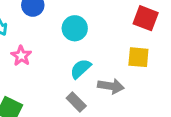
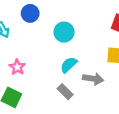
pink star: (21, 56) -> (17, 67), moved

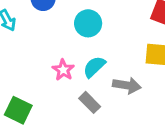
pink star: (17, 67) -> (63, 70), moved

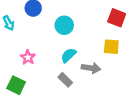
pink star: (63, 70) -> (28, 57), moved

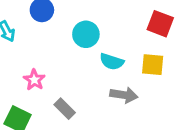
cyan semicircle: (69, 55) -> (112, 62), moved, turned -119
gray rectangle: (65, 80) -> (65, 109), moved

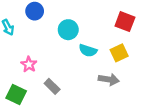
yellow square: (153, 65) -> (119, 53), turned -30
gray arrow: (124, 95) -> (109, 79), moved

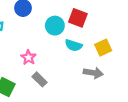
red square: (125, 22) -> (78, 18), moved
pink star: (29, 64) -> (28, 57), moved

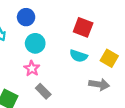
cyan circle: (55, 26) -> (35, 43), moved
yellow square: (103, 48) -> (109, 58), turned -35

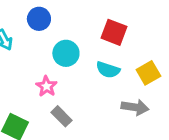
cyan circle: (35, 43) -> (66, 53), moved
yellow square: (109, 58) -> (148, 73), turned 30

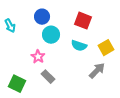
blue circle: (39, 19) -> (42, 17), moved
gray arrow: (135, 107) -> (97, 71), turned -54

